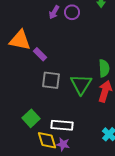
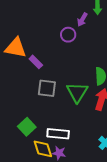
purple arrow: (54, 12) -> (82, 20), moved
purple circle: (72, 12) -> (68, 35), moved

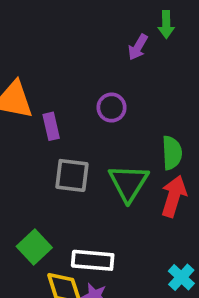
purple circle: (68, 35) -> (112, 108), moved
purple rectangle: (36, 62) -> (51, 126), turned 32

